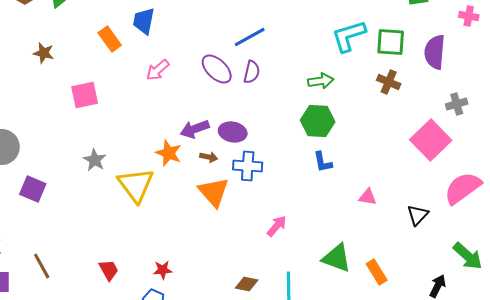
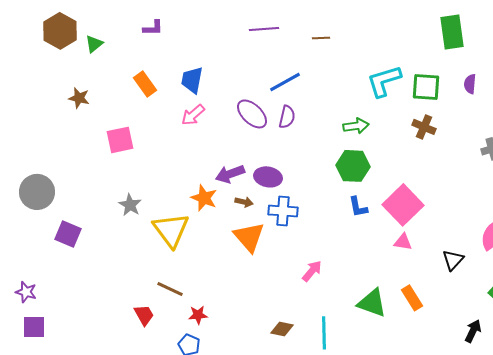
blue trapezoid: (144, 21) -> (192, 80), moved
purple semicircle: (435, 52) -> (470, 84), moved, size x0.6
pink square: (431, 140) -> (403, 205), moved
brown line: (42, 266) -> (170, 289), moved, turned -36
orange rectangle: (377, 272) -> (412, 298), moved

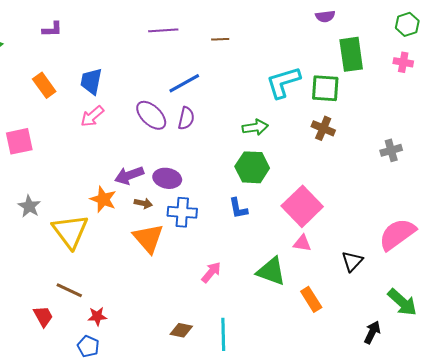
green rectangle: (452, 32) -> (351, 54), moved
purple semicircle: (470, 84) -> (325, 16), moved, turned -102
blue L-shape: (358, 207) -> (238, 208), moved
green triangle: (372, 303) -> (271, 271), moved

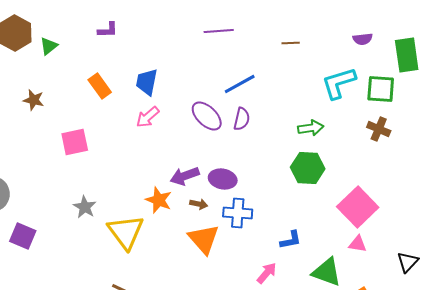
purple semicircle: (325, 16) -> (363, 39), moved
brown line: (220, 39) -> (291, 43), moved
blue L-shape: (238, 208) -> (291, 240), moved, turned -90

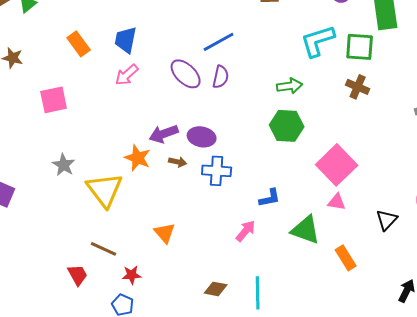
orange triangle: (204, 239) -> (165, 233), moved, size x0.7

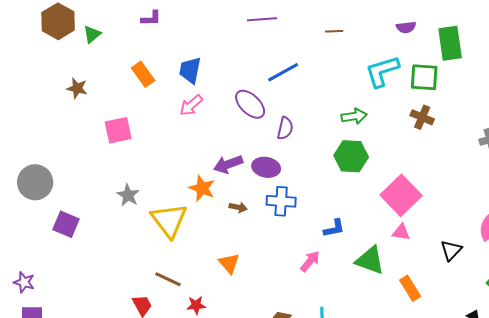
purple semicircle: (221, 77) -> (285, 128), moved
brown arrow: (178, 162) -> (238, 207), moved

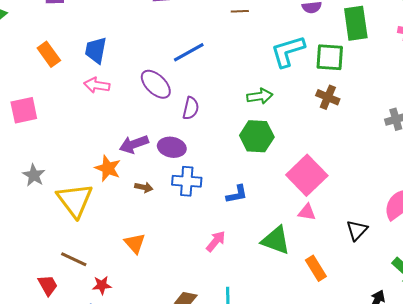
pink arrow: (191, 105) -> (97, 85), turned 50
blue L-shape: (334, 228) -> (237, 194), moved

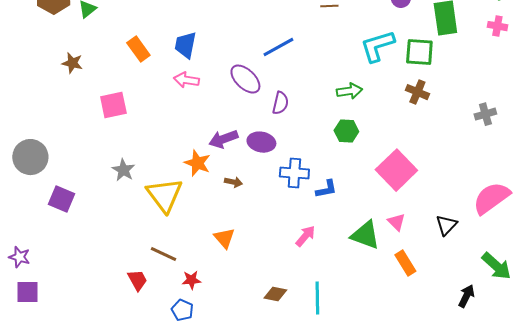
green hexagon: (257, 136) -> (346, 131), size x0.7
blue cross: (187, 181) -> (294, 173), moved
pink triangle: (307, 212) -> (396, 222), moved, turned 36

